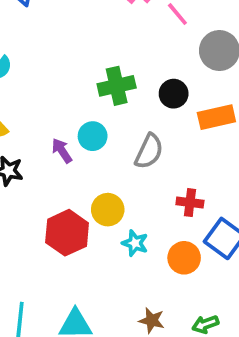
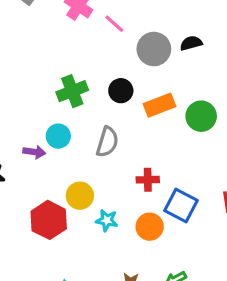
purple arrow: (62, 151) -> (34, 152), turned 140

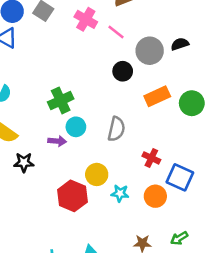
green cross: (72, 91) -> (61, 100), moved
black circle: (121, 91) -> (123, 71), moved
red cross: (148, 180) -> (151, 158), turned 30

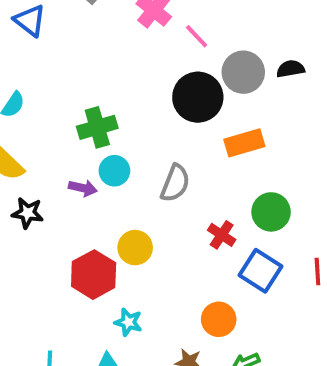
black circle: (123, 71) -> (198, 97), size x1.6
green circle: (192, 103) -> (271, 212), moved
cyan star: (120, 193) -> (128, 322), moved
orange circle: (155, 196) -> (219, 319), moved

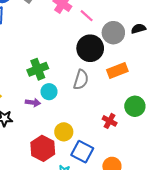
gray semicircle: (175, 183) -> (81, 80), moved
blue square: (261, 271) -> (82, 152), moved

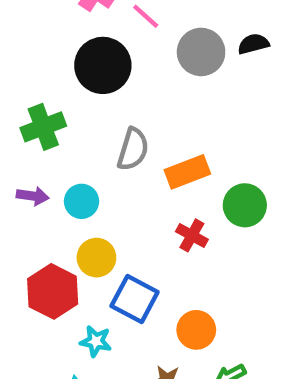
black circle: (90, 48) -> (103, 65), moved
orange rectangle: (117, 71) -> (187, 172), moved
cyan circle: (49, 92) -> (82, 201), moved

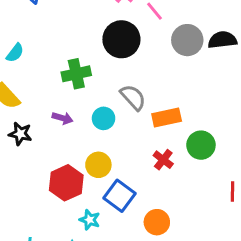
black semicircle: (253, 44) -> (222, 40), size x1.4
gray semicircle: (133, 149) -> (133, 97), turned -68
cyan circle: (82, 201) -> (104, 118), moved

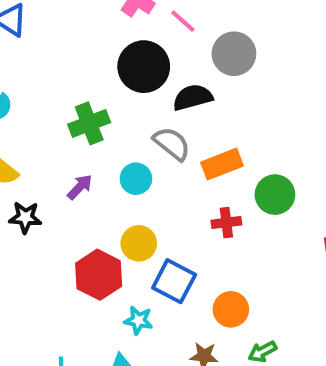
black semicircle: (222, 40) -> (193, 97), moved
purple arrow: (63, 118) -> (80, 187), turned -54
red cross: (163, 160) -> (226, 223), turned -36

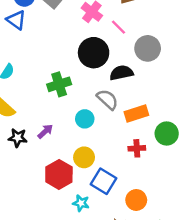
purple arrow: (80, 187) -> (45, 131), moved

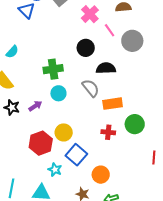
gray circle: (148, 48) -> (132, 41), moved
black circle: (94, 53) -> (86, 48), size x0.7
cyan circle: (85, 119) -> (58, 93), moved

